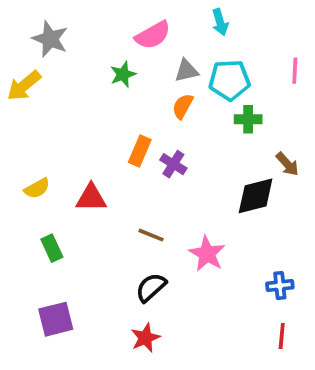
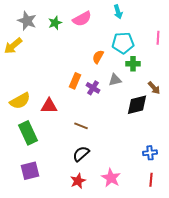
gray triangle: (186, 71) -> (115, 80), moved
green star: (123, 74) -> (55, 23), moved
yellow semicircle: (37, 188) -> (20, 101), size x1.5
green rectangle: (52, 248) -> (28, 133), size x1.6
pink star: (207, 254) -> (111, 178), moved

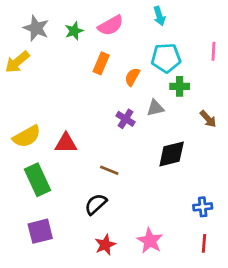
orange rectangle: (75, 81) -> (101, 63), moved
black diamond: (137, 105) -> (172, 154), moved
black semicircle: (81, 154) -> (96, 204), moved

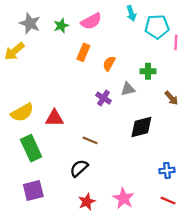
cyan pentagon: (166, 58) -> (157, 27), moved
red line: (204, 243) -> (168, 201), turned -72

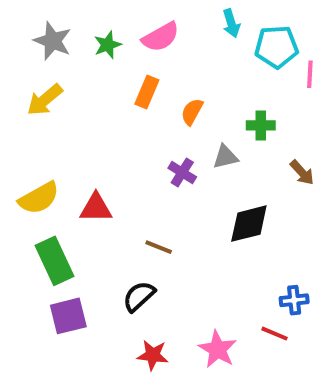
yellow arrow: (14, 51) -> (45, 100), moved
purple square: (33, 190) -> (68, 316), moved
red line: (168, 201) -> (274, 334), moved
red star: (87, 202) -> (153, 355), turned 30

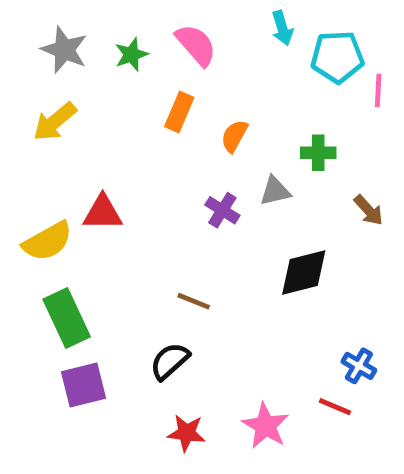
pink semicircle: (161, 37) -> (196, 45), turned -102
red triangle: (96, 208) -> (103, 213), moved
blue cross: (294, 300) -> (359, 366), turned 36

